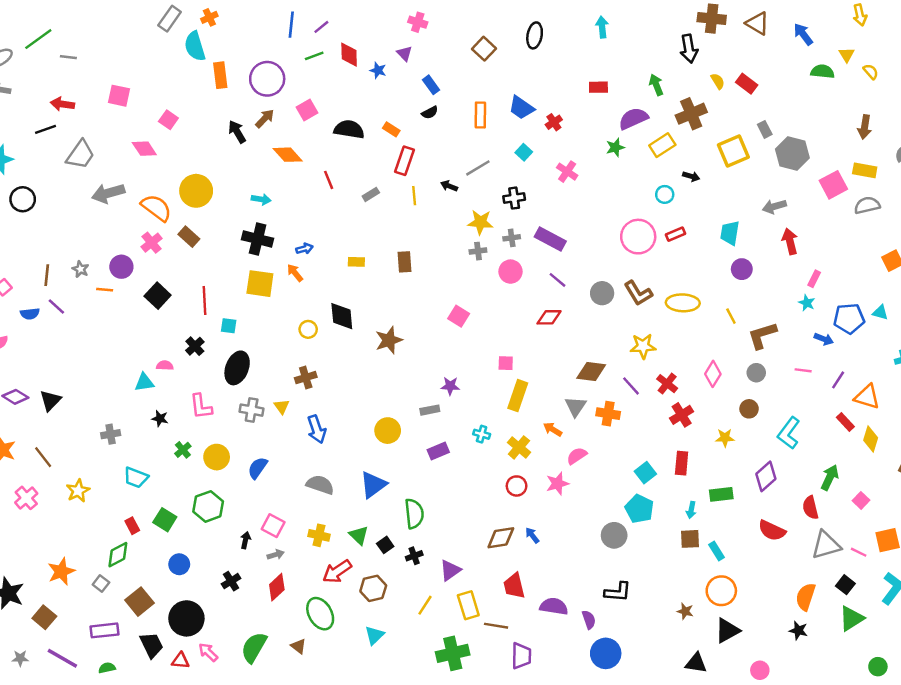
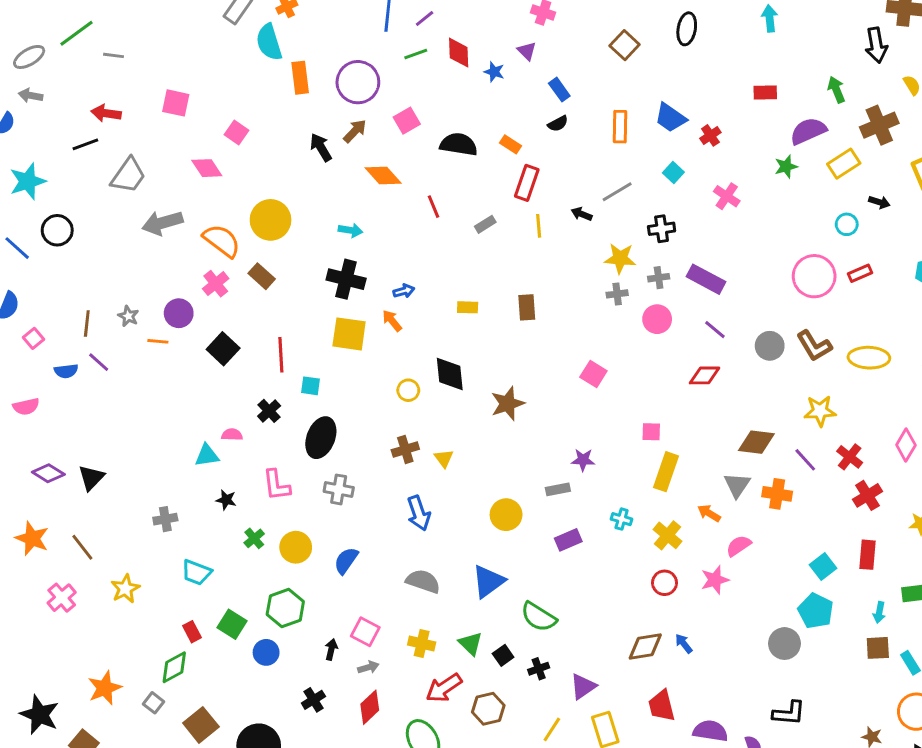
yellow triangle: (282, 406) -> (444, 458), moved
green semicircle: (414, 514) -> (539, 617), turned 128
blue circle: (179, 564) -> (266, 652), moved

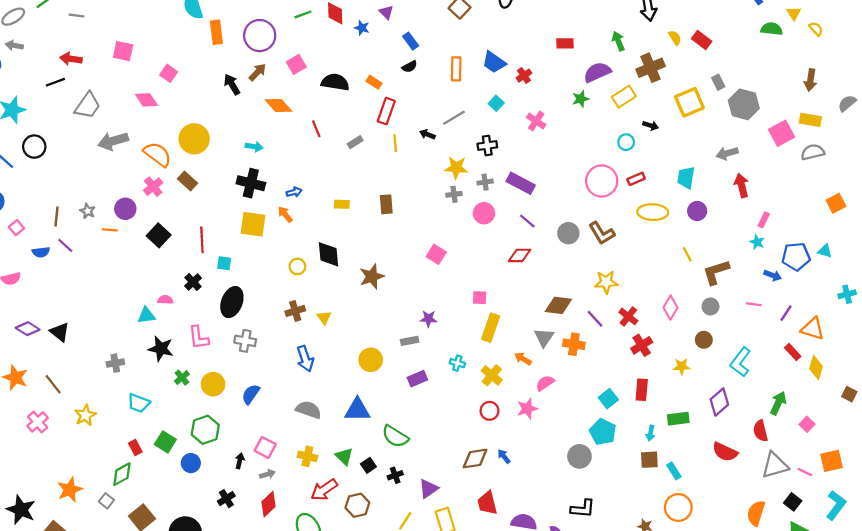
yellow ellipse: (869, 358) -> (653, 212), moved
black triangle: (91, 478) -> (60, 332), turned -35
black star: (226, 500) -> (161, 349), size x1.6
blue triangle: (488, 581) -> (357, 410), turned 36

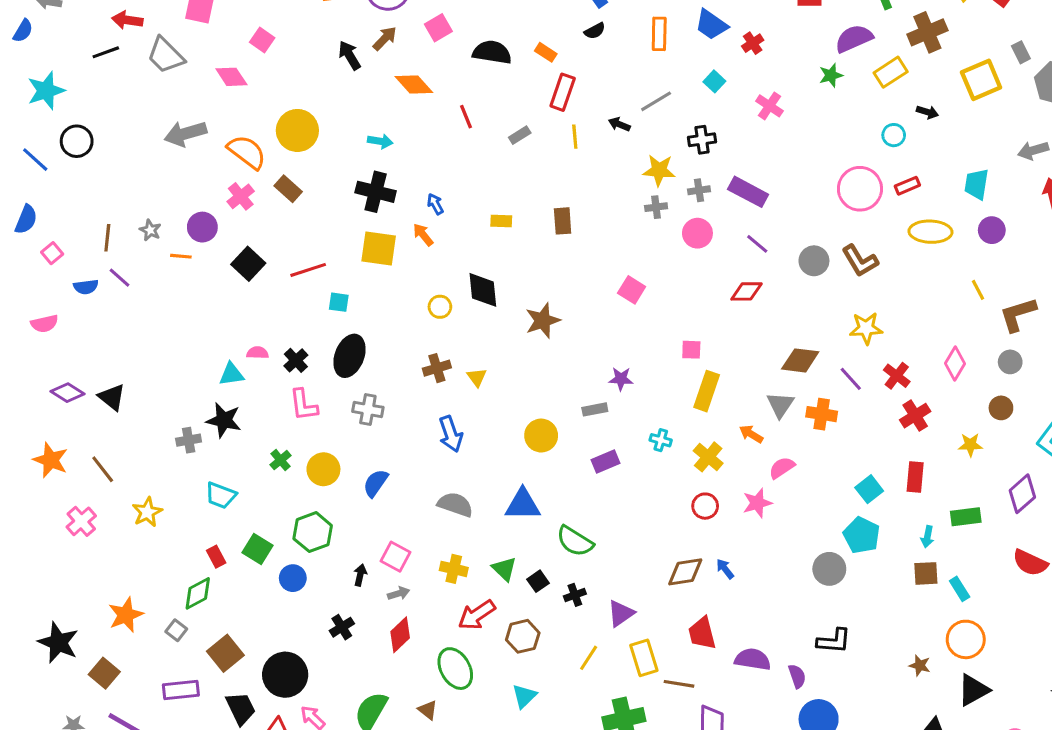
gray trapezoid: (88, 105) -> (166, 55), moved, turned 100
blue arrow: (294, 192) -> (435, 204), turned -104
red line: (202, 240) -> (308, 270), turned 75
black cross: (193, 282) -> (296, 360), moved
black star: (161, 349) -> (224, 420), moved

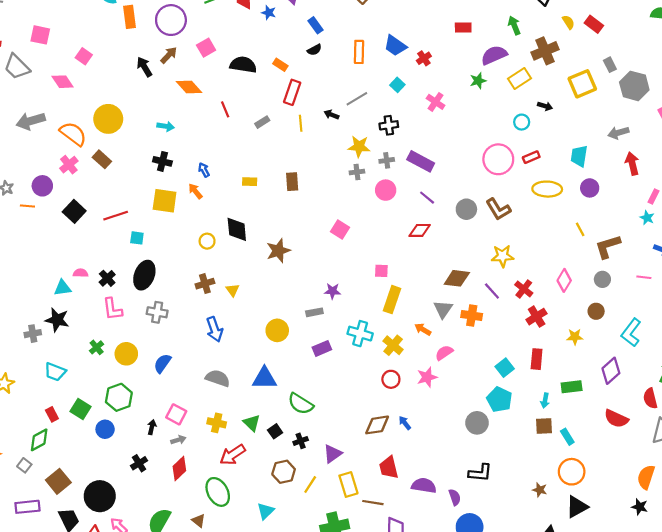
black cross: (376, 192) -> (162, 161), size x0.7
cyan cross: (661, 440) -> (360, 334), size x1.6
brown hexagon: (523, 636) -> (284, 472), moved

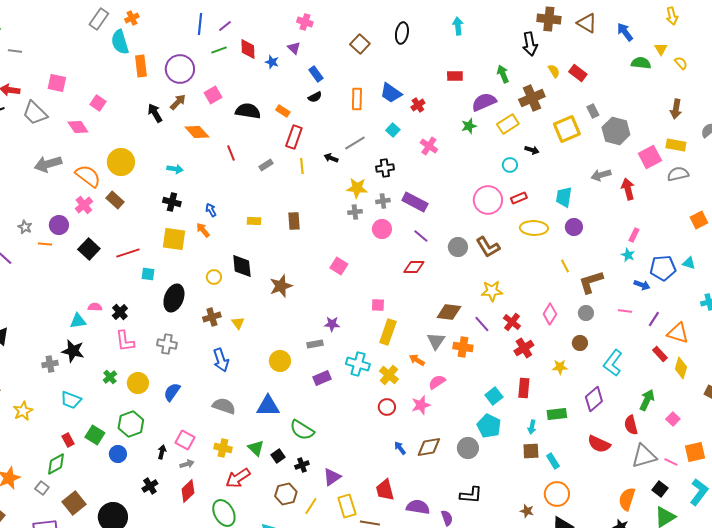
red arrow: (632, 164) -> (628, 189), moved
black ellipse: (144, 275) -> (174, 298), moved
brown diamond: (377, 425) -> (429, 447), moved

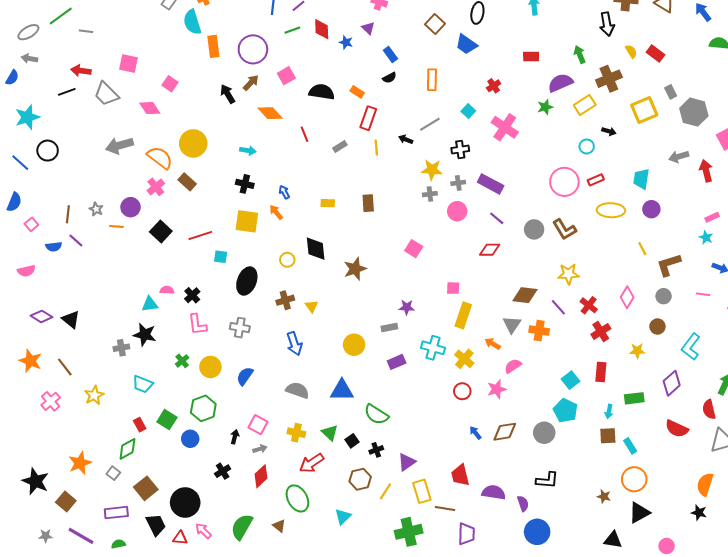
blue trapezoid: (391, 93) -> (466, 44), moved
pink cross: (429, 146) -> (505, 127), size x1.5
pink rectangle: (634, 235) -> (712, 217), turned 40

